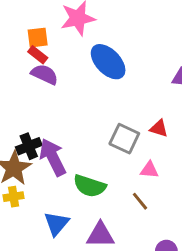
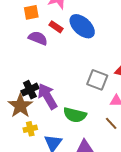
red rectangle: (38, 55) -> (56, 27), moved
yellow cross: (14, 197) -> (30, 129), moved

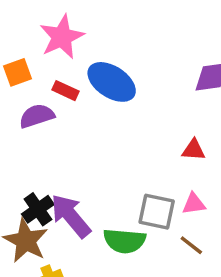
purple semicircle: (38, 38) -> (37, 116), turned -30
gray square: (97, 80) -> (157, 212), moved

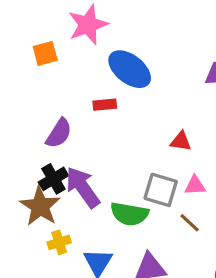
red rectangle: (66, 91) -> (105, 105), moved, turned -35
purple semicircle: (37, 116) -> (59, 133), moved, turned 136
red triangle: (194, 150) -> (181, 141), moved

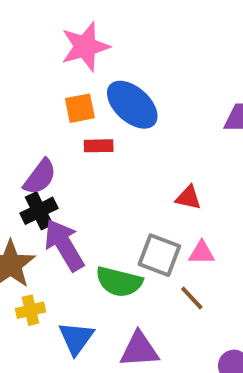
orange square: (45, 53) -> (80, 108), moved
black cross: (53, 179) -> (39, 211), moved

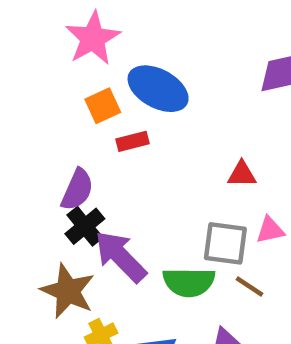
brown line: (192, 298) -> (250, 286), moved

